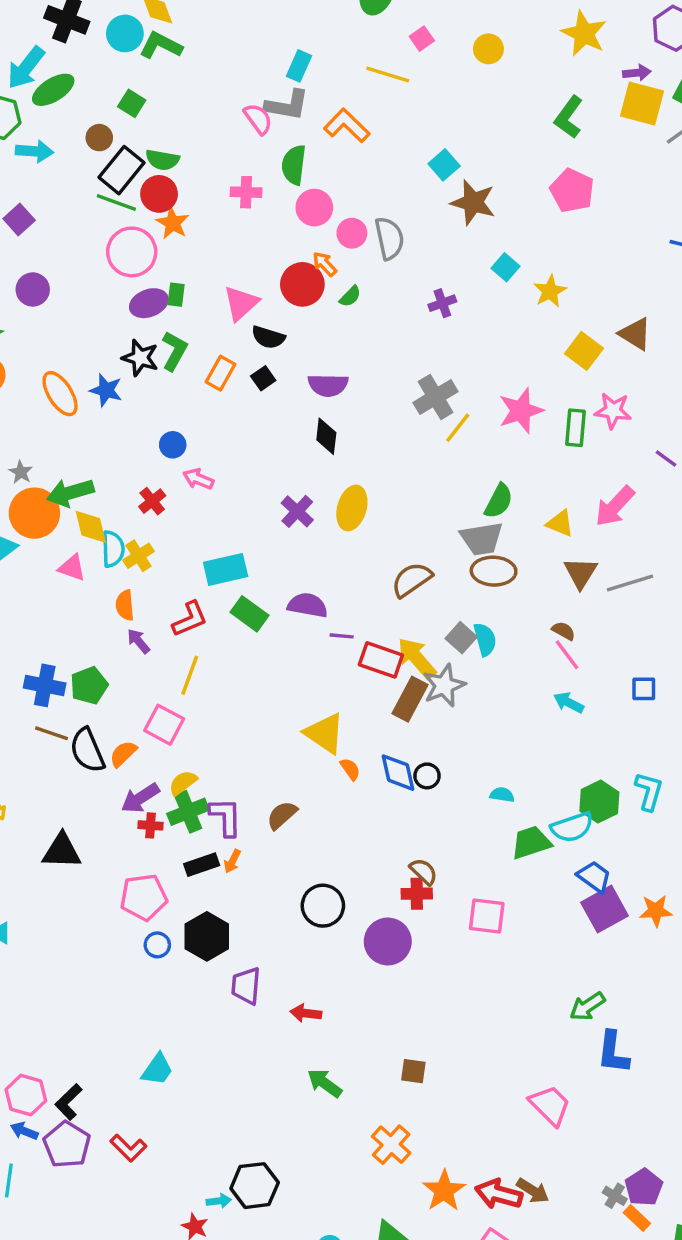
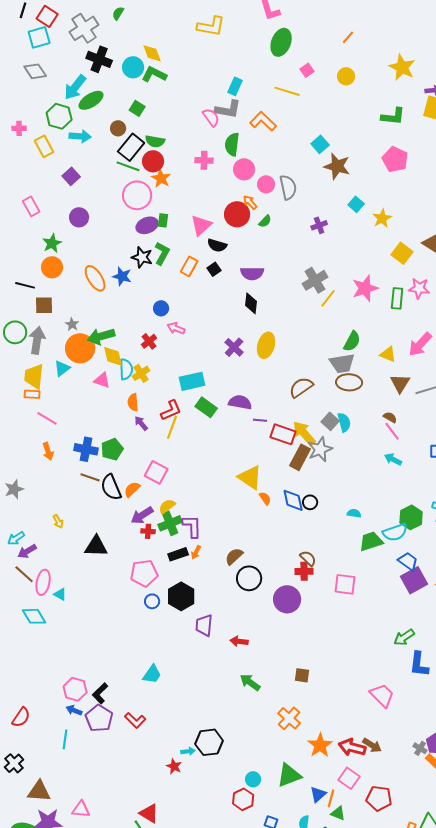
green L-shape: (569, 117) -> (393, 116), turned -120
yellow line: (190, 675) -> (172, 427), moved
brown semicircle: (282, 815) -> (234, 556), moved

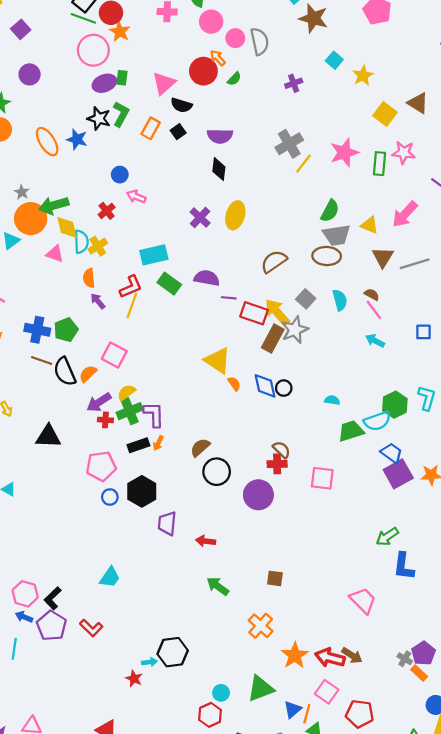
gray trapezoid: (342, 363) -> (337, 235), moved
cyan semicircle: (344, 422) -> (340, 300), moved

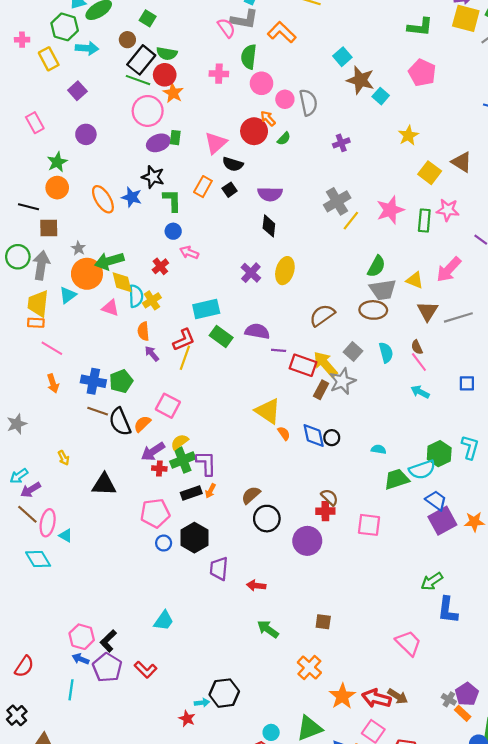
cyan square: (334, 60) -> (381, 96), moved
green L-shape: (121, 114) -> (172, 200), moved, turned -30
brown semicircle: (372, 295) -> (417, 347), turned -144
brown rectangle: (273, 339) -> (321, 390), size x0.7

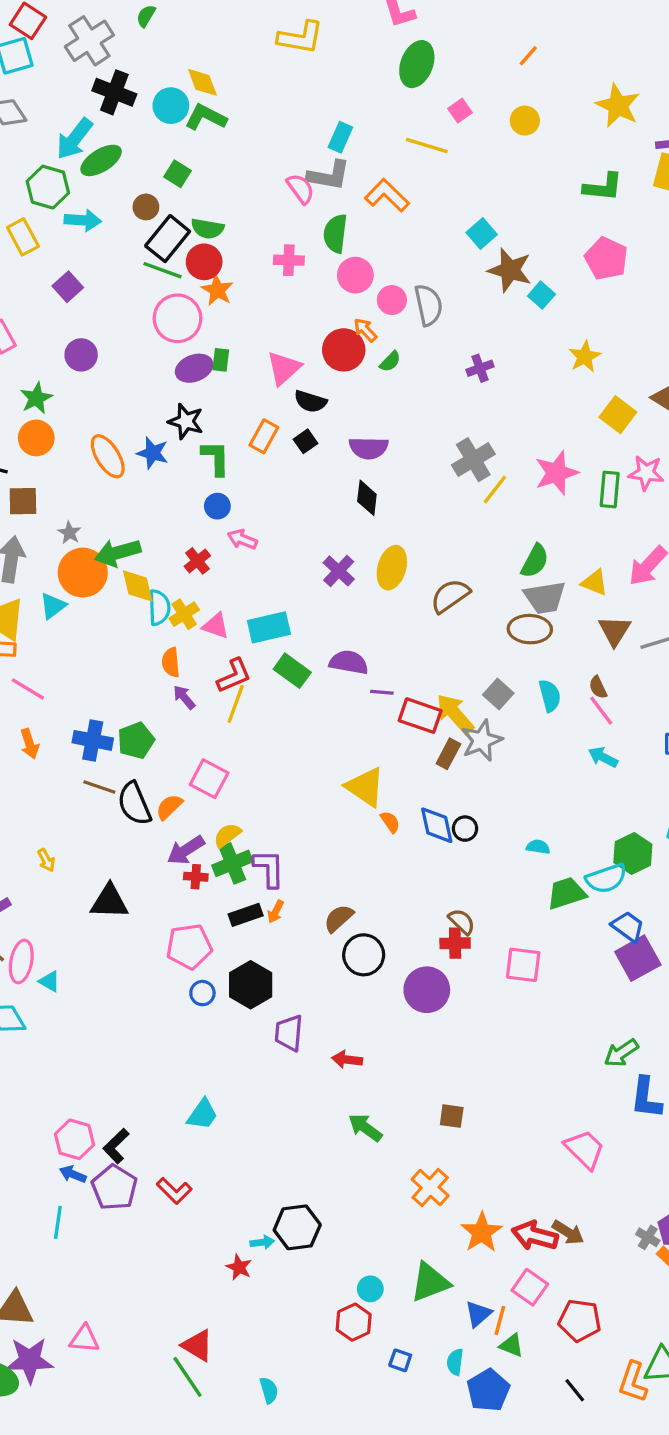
pink triangle: (110, 308) -> (216, 626), moved
brown semicircle: (322, 315) -> (450, 596), moved

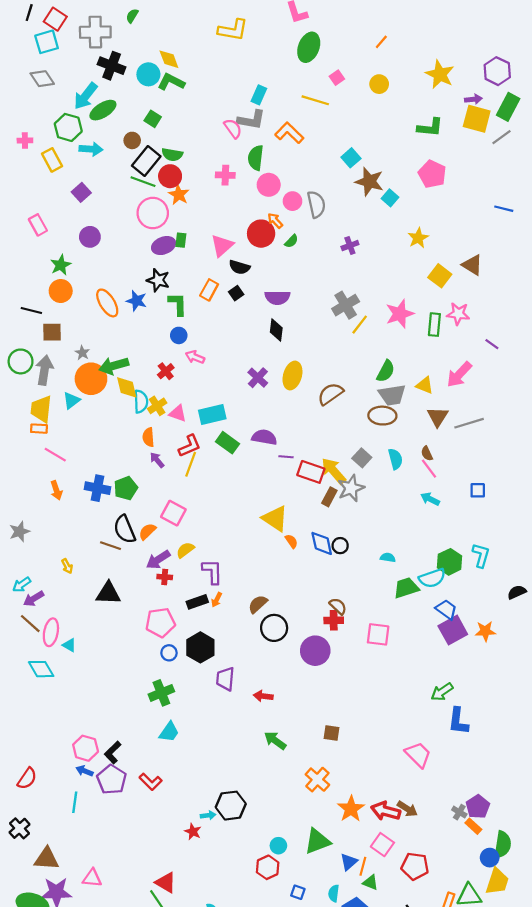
gray cross: (89, 41) -> (95, 32), turned 32
brown line: (99, 787) -> (110, 546), moved
green cross: (232, 863) -> (161, 693), moved

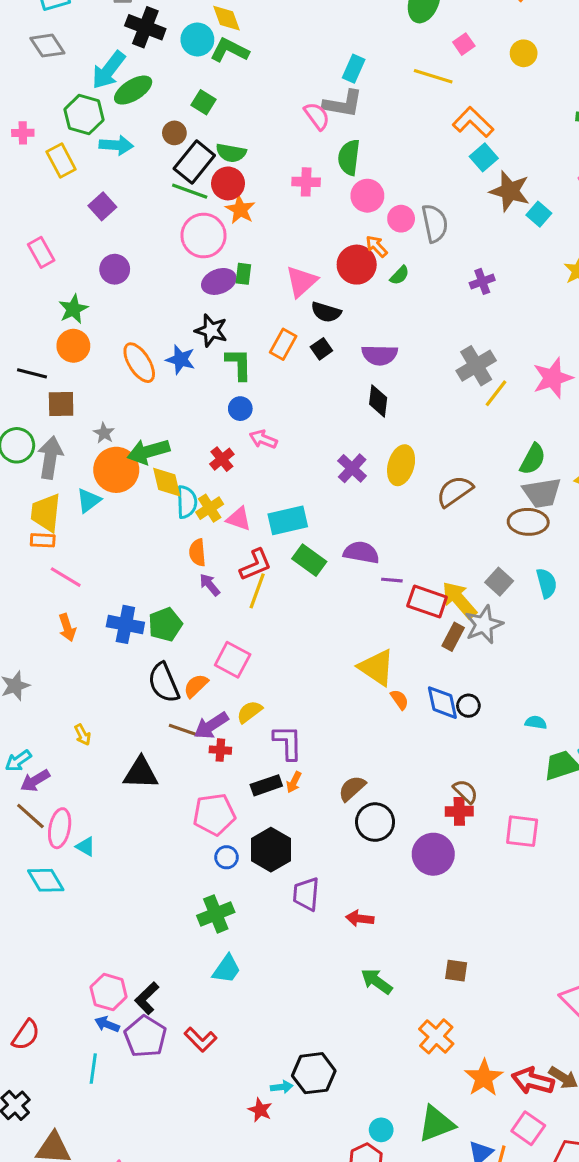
orange L-shape: (289, 133) -> (473, 122), moved
brown line: (110, 546) -> (184, 730), moved

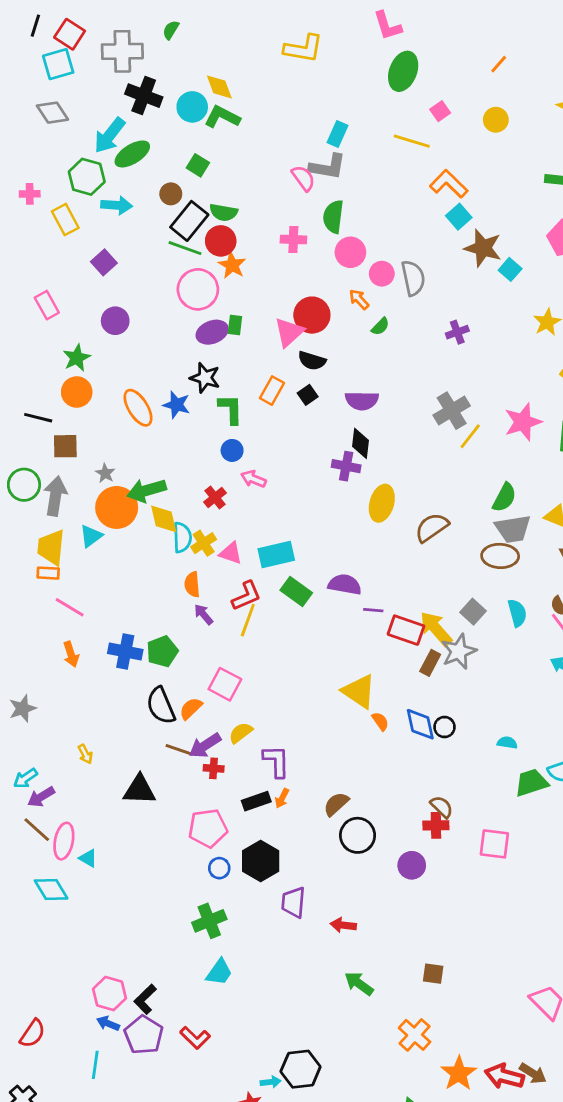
red circle: (357, 265) -> (312, 315), moved
purple cross: (352, 468) -> (346, 466), moved, turned -32
purple circle: (433, 854) -> (412, 865), size x0.7

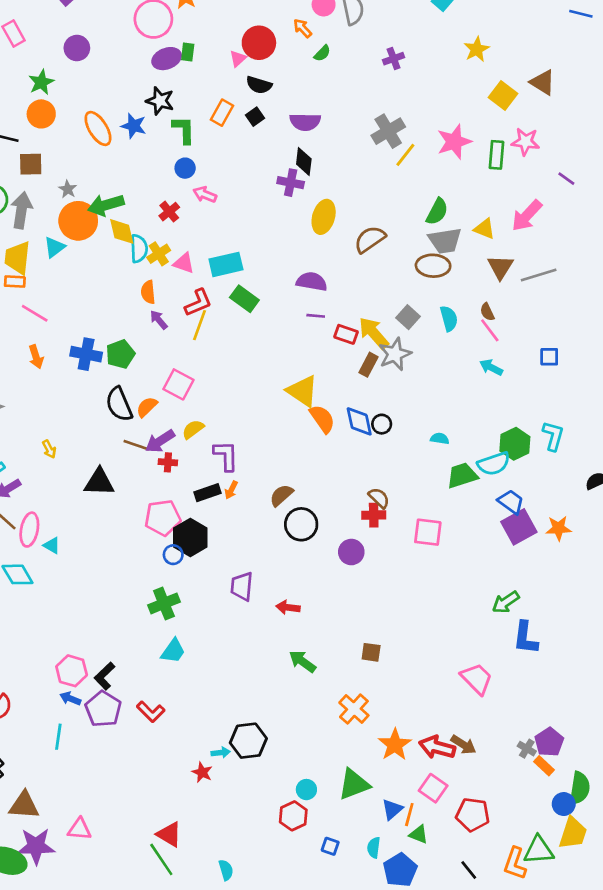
pink triangle: (289, 332) -> (238, 59), size x0.6
purple semicircle: (345, 584) -> (312, 282), moved
red rectangle: (406, 630) -> (346, 334), size x0.7
orange semicircle: (380, 721) -> (322, 419), size x1.6
black hexagon: (261, 861) -> (190, 538), moved

